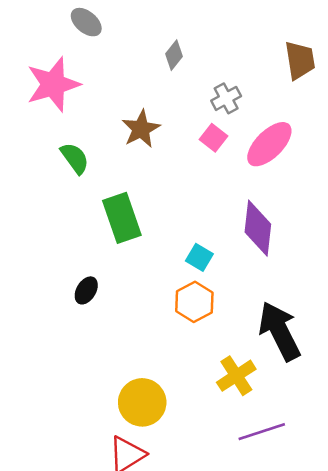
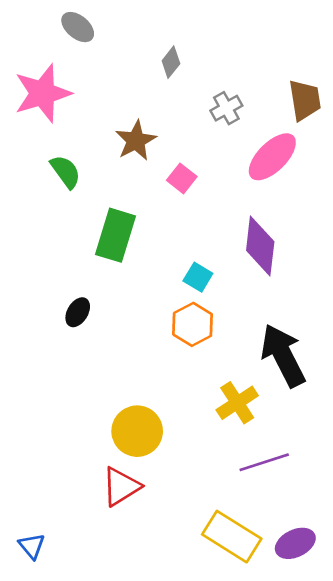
brown trapezoid: (300, 60) -> (305, 100), moved
pink square: (213, 138) -> (182, 178), moved
green rectangle: (122, 218) -> (116, 235), turned 36

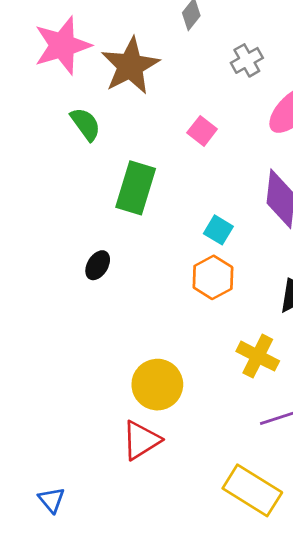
brown star: (136, 141) -> (130, 66), moved, size x1.4
yellow cross: (237, 403) -> (258, 356), turned -30

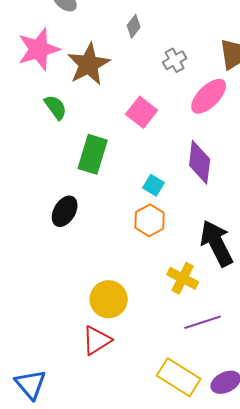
pink square: (202, 131) -> (142, 112), size x1.4
black ellipse: (98, 265) -> (65, 211), size x1.4
blue triangle: (52, 500) -> (31, 384), size x1.6

